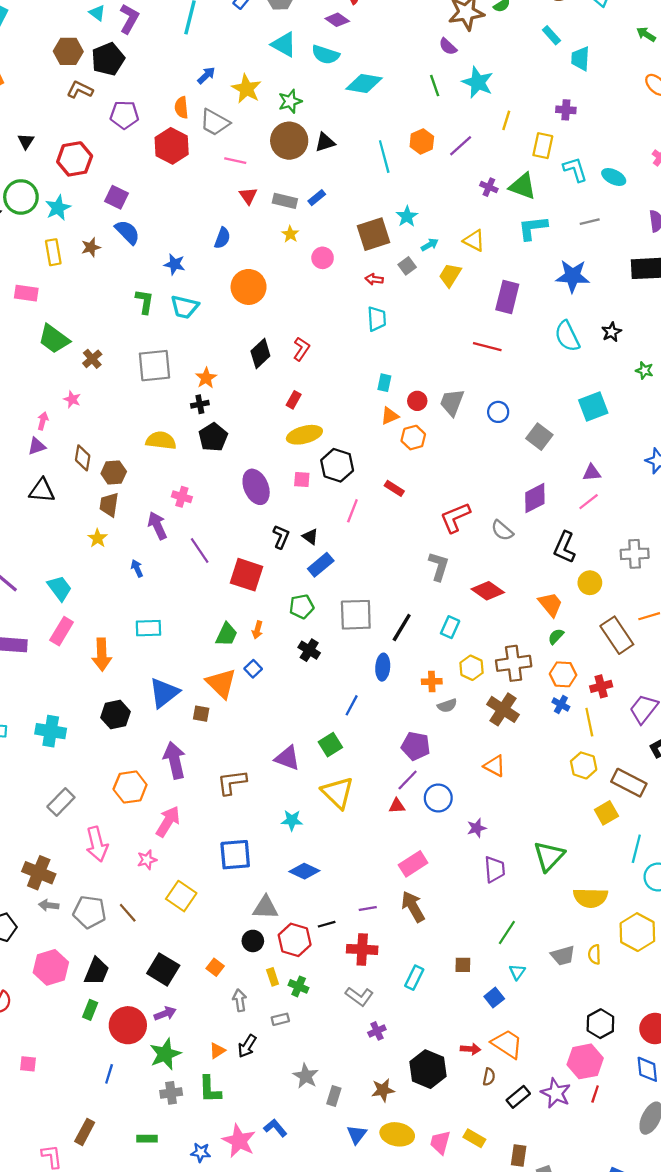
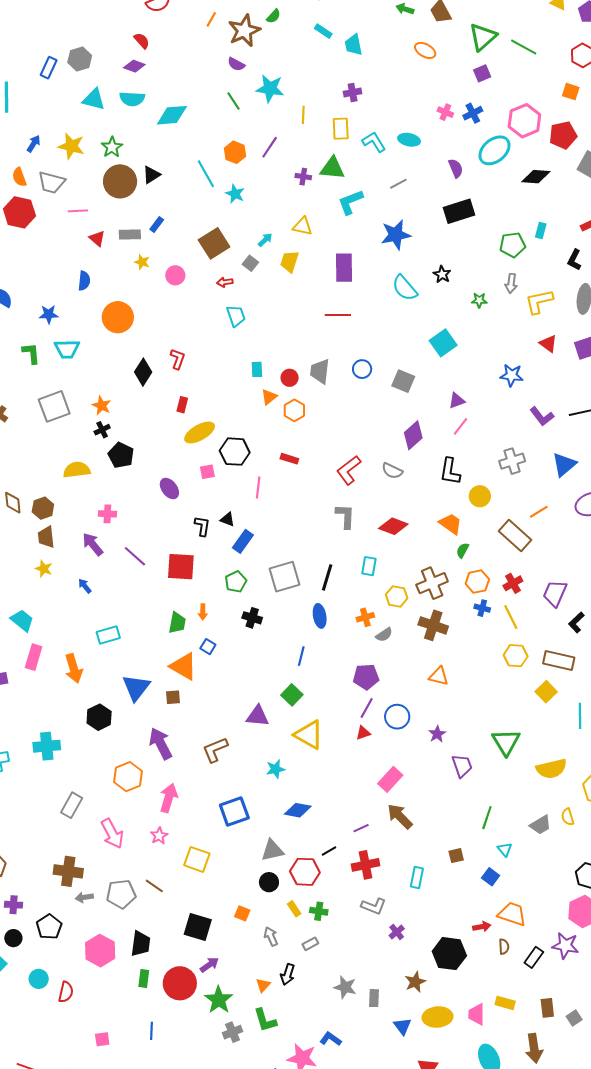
cyan star: (407, 216) -> (235, 194), moved
purple ellipse: (256, 487) -> (169, 488), size x0.7
blue line: (109, 1074) -> (151, 1031), moved

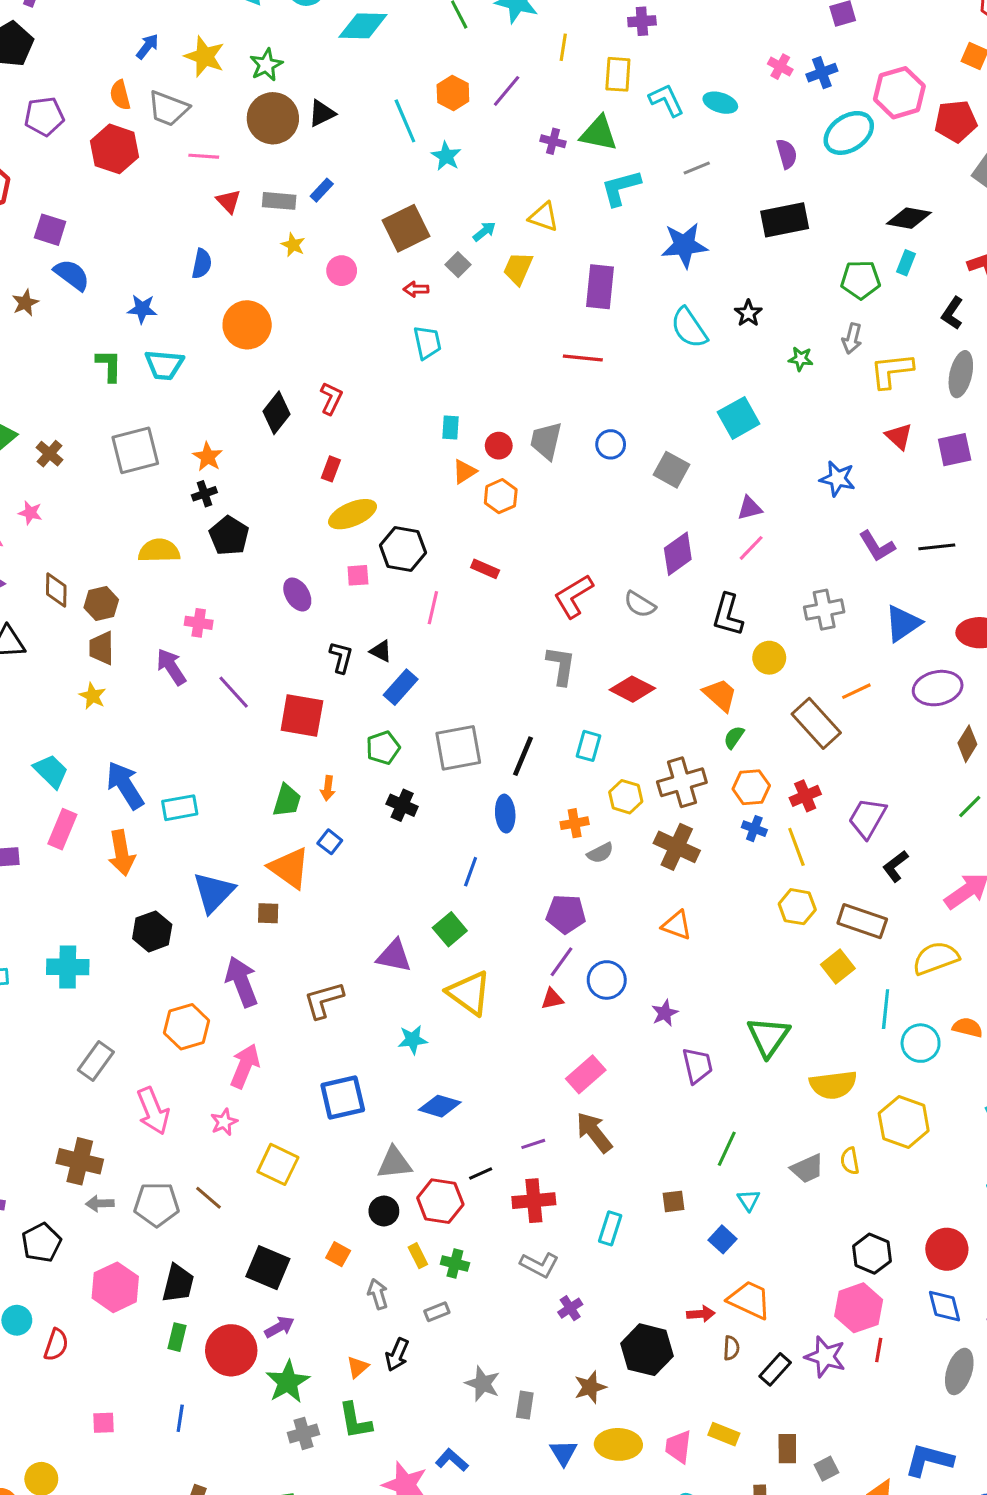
black diamond: (536, 177) -> (909, 218), moved
blue arrow: (85, 586) -> (125, 785), moved, size x2.0

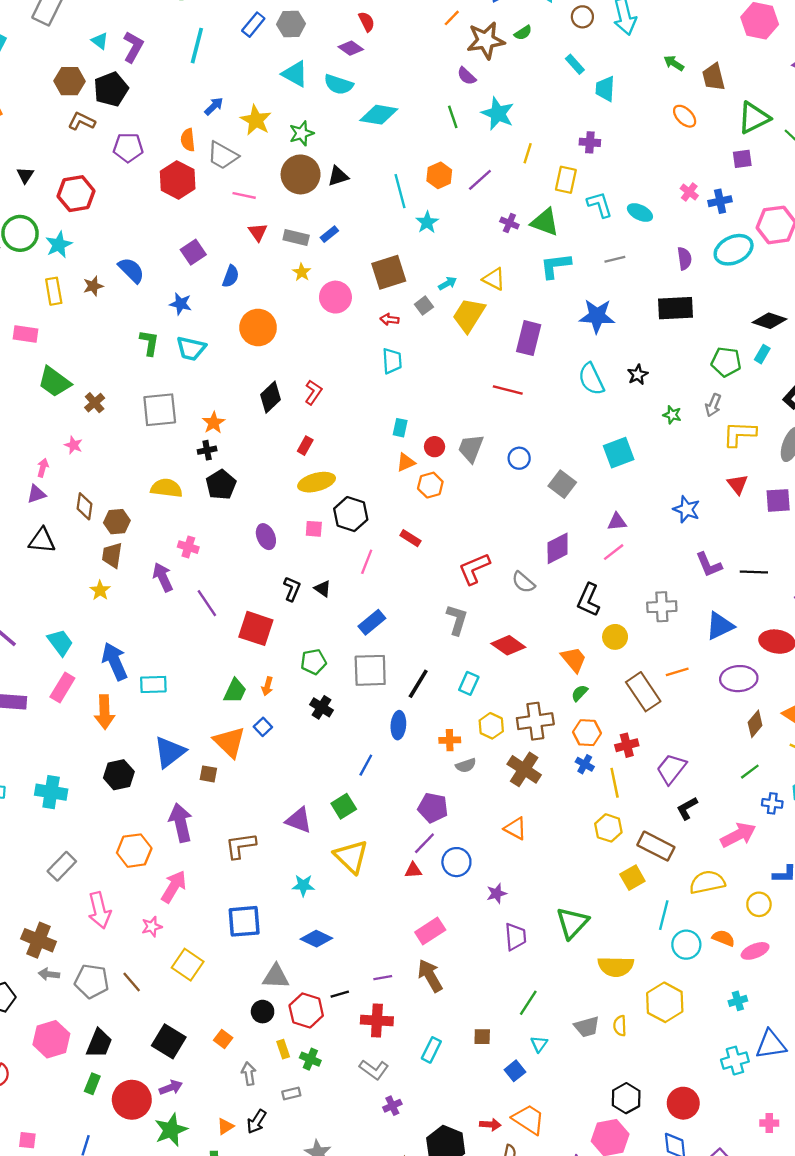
purple square: (50, 230) -> (193, 252), moved, turned 30
yellow trapezoid: (518, 268) -> (469, 315), size x1.4
pink circle: (342, 271) -> (335, 297), size x1.4
blue rectangle: (401, 687) -> (372, 622), moved

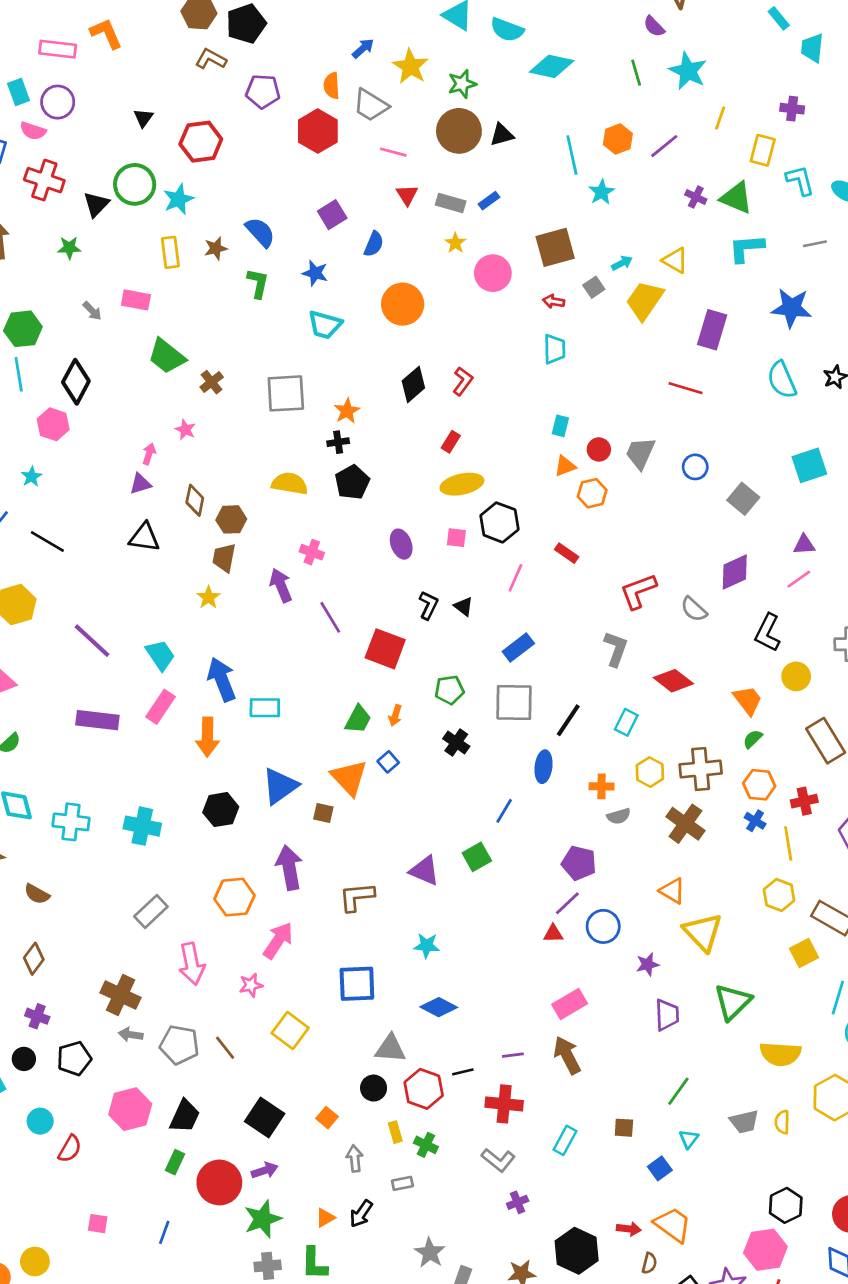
green L-shape: (149, 343) -> (258, 283), moved
yellow triangle: (351, 856) -> (703, 932), moved

